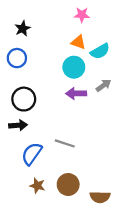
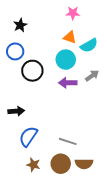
black circle: (24, 99) -> (32, 71), moved
gray line: (65, 143) -> (68, 141), moved
brown semicircle: (100, 197) -> (84, 164), moved

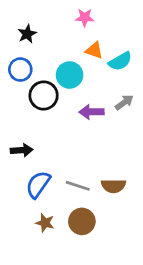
pink star: (73, 13) -> (85, 18), moved
cyan circle: (66, 60) -> (70, 75), moved
gray line: (68, 141) -> (78, 186), moved
brown semicircle: (84, 164) -> (113, 186), moved

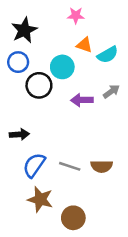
black star: (27, 34) -> (24, 30), size x1.5
brown circle: (82, 221) -> (73, 218), moved
brown star: (45, 223) -> (40, 199), size x1.5

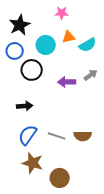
orange triangle: (84, 45) -> (69, 37), turned -32
cyan circle: (62, 67) -> (46, 45), moved
black arrow: (19, 134) -> (25, 106), moved

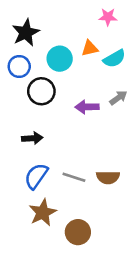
pink star: (62, 13) -> (108, 17), moved
brown star: (33, 163) -> (43, 213), turned 30

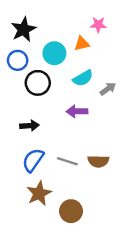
pink star: (108, 17) -> (98, 25), moved
cyan semicircle: (114, 59) -> (83, 78), moved
purple arrow: (87, 107) -> (77, 111), moved

